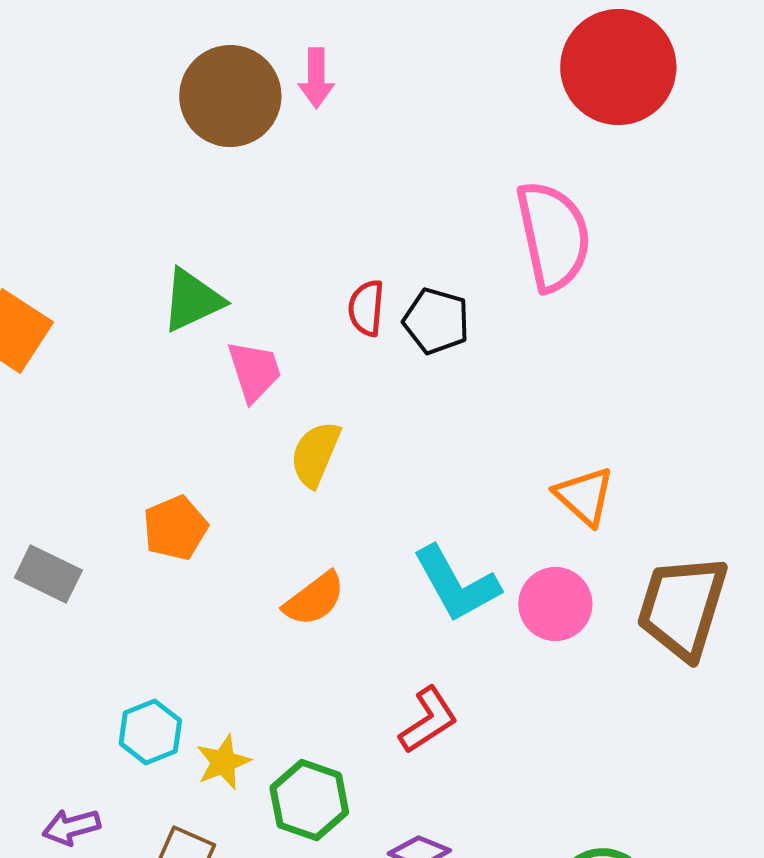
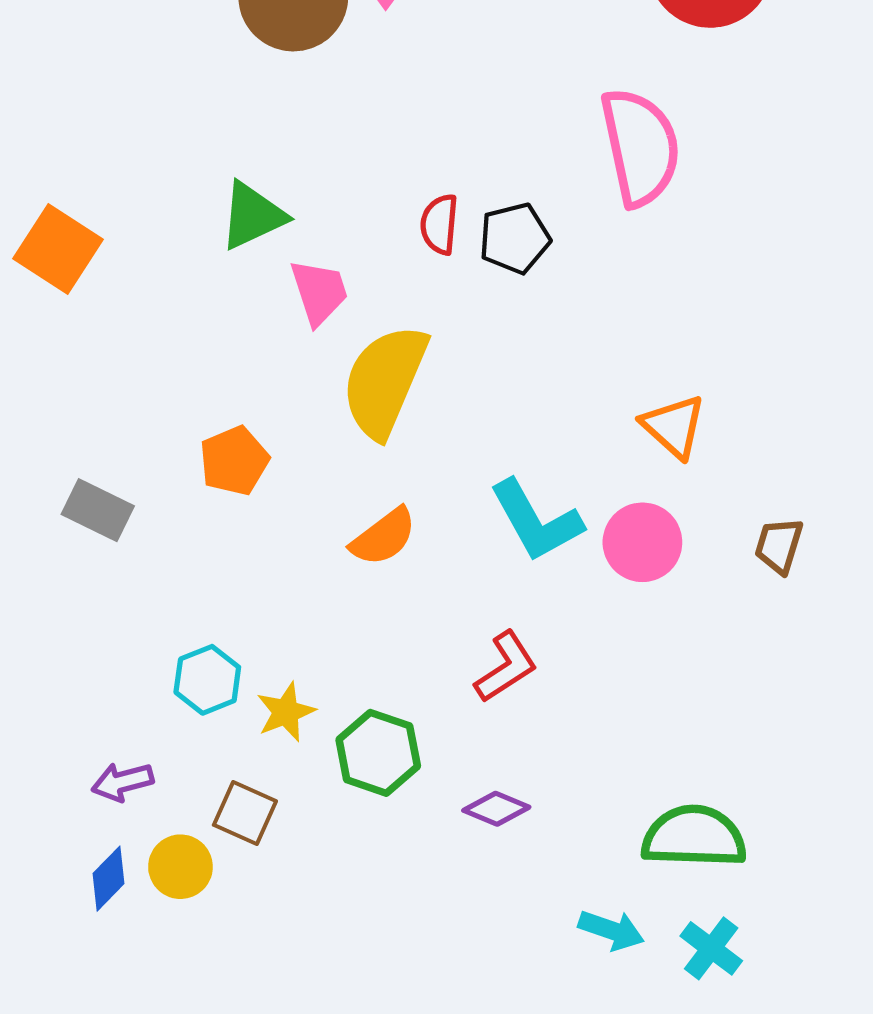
black pentagon: (436, 321) -> (515, 238), turned -30
yellow semicircle: (315, 454) -> (385, 381), size x1.6
brown trapezoid: (682, 607) -> (779, 546), size x0.5

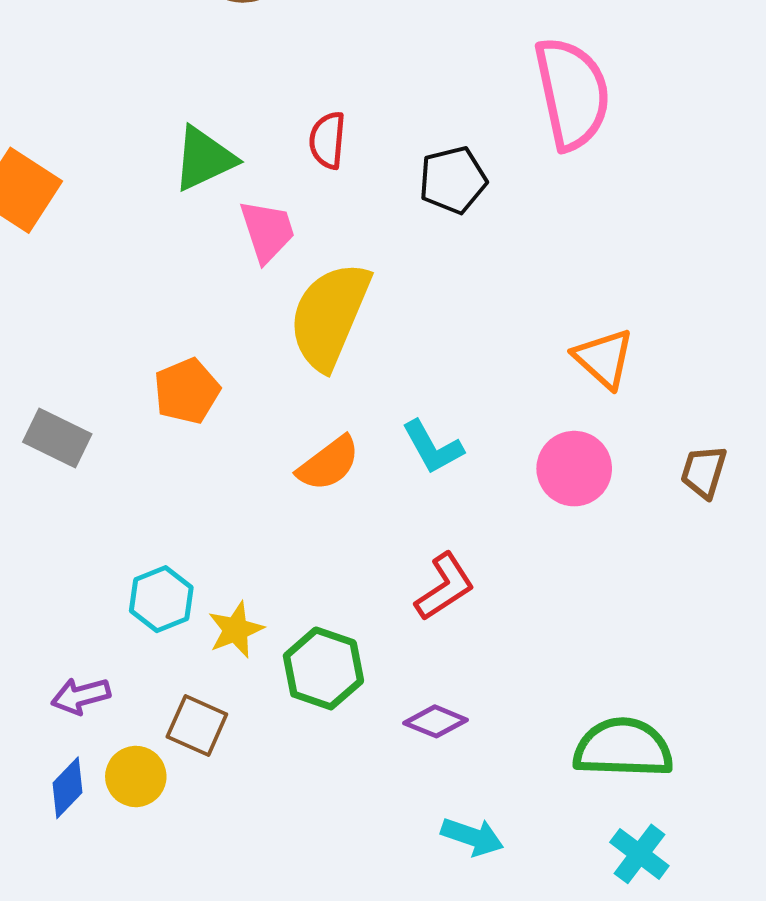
red semicircle: (439, 224) -> (327, 140), moved
cyan L-shape: (536, 521) -> (432, 447), moved, size x0.7
cyan arrow: (611, 930) -> (472, 837), moved

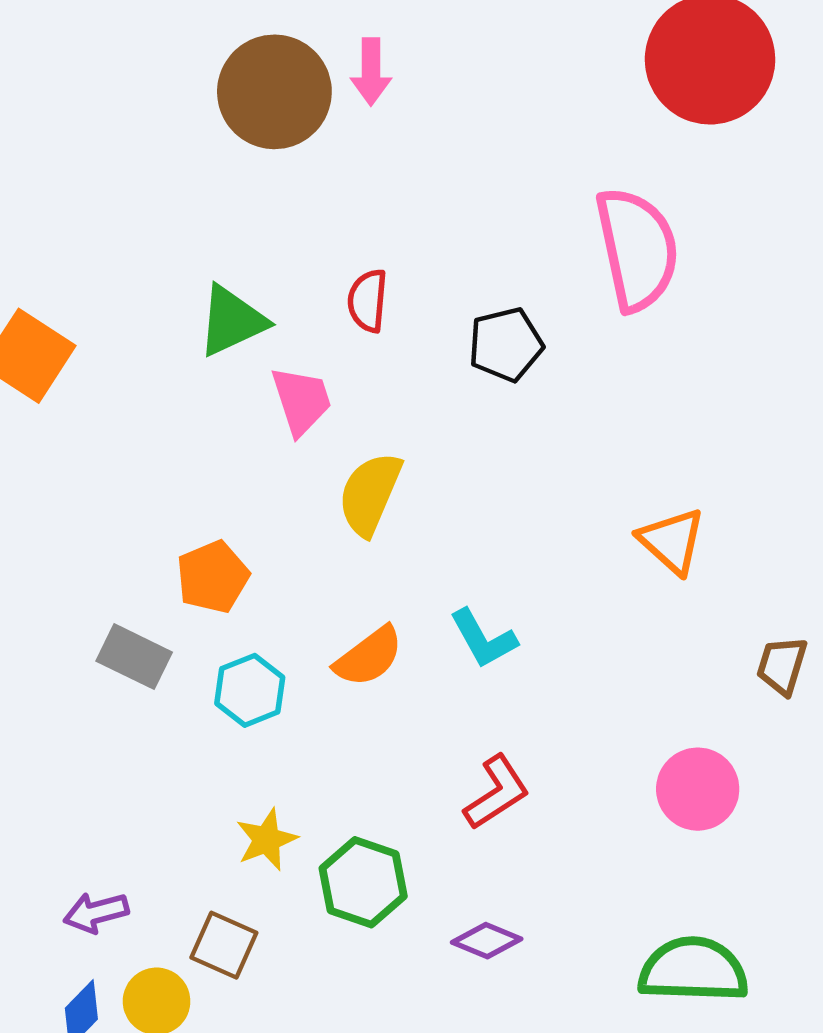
yellow semicircle: (330, 316) -> (370, 494), size x0.7
gray rectangle: (57, 438) -> (134, 657), moved
pink circle: (574, 469) -> (698, 789), moved
cyan hexagon: (161, 599) -> (250, 690), moved

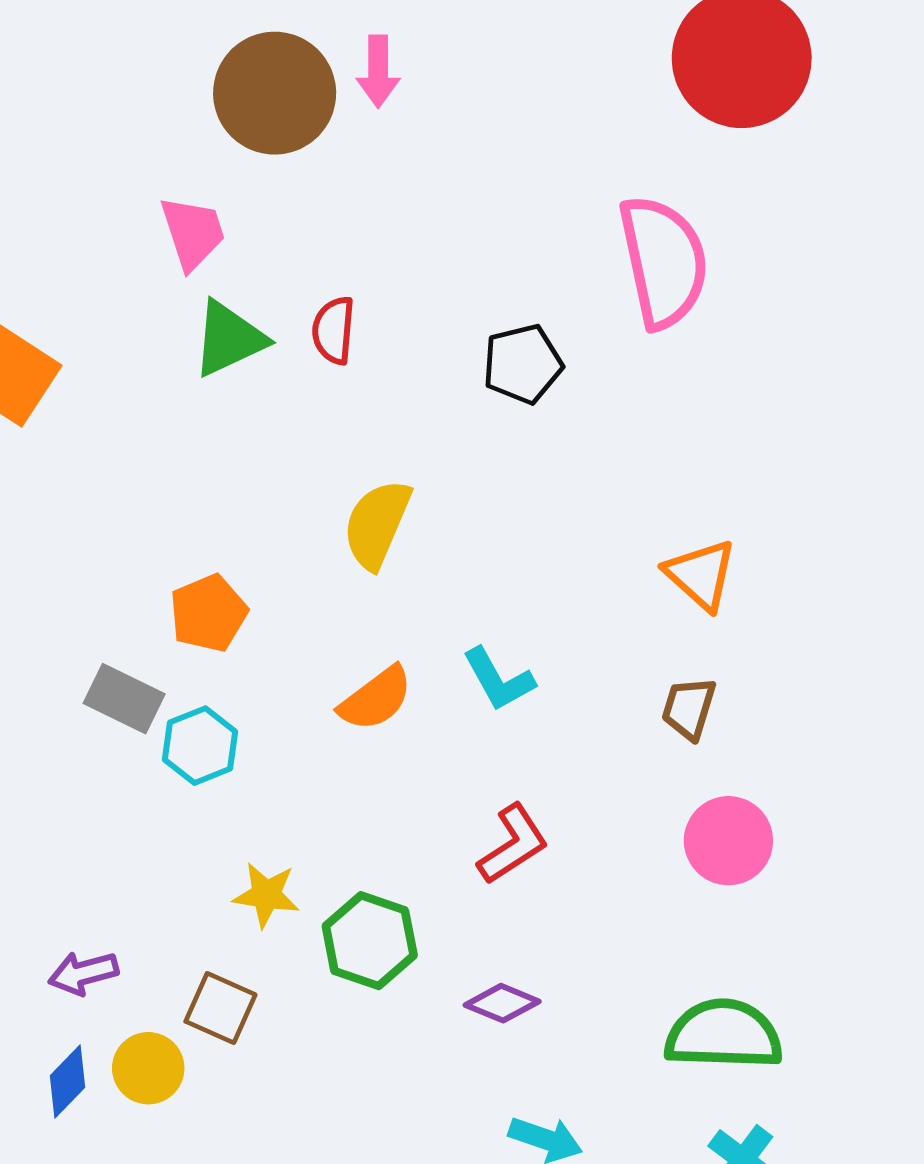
red semicircle: (368, 301) -> (334, 330), moved
pink trapezoid: (301, 401) -> (193, 233), moved
brown trapezoid: (782, 666) -> (689, 708), moved
cyan hexagon: (250, 690) -> (200, 746), moved
yellow star: (267, 840) -> (266, 895), turned 30

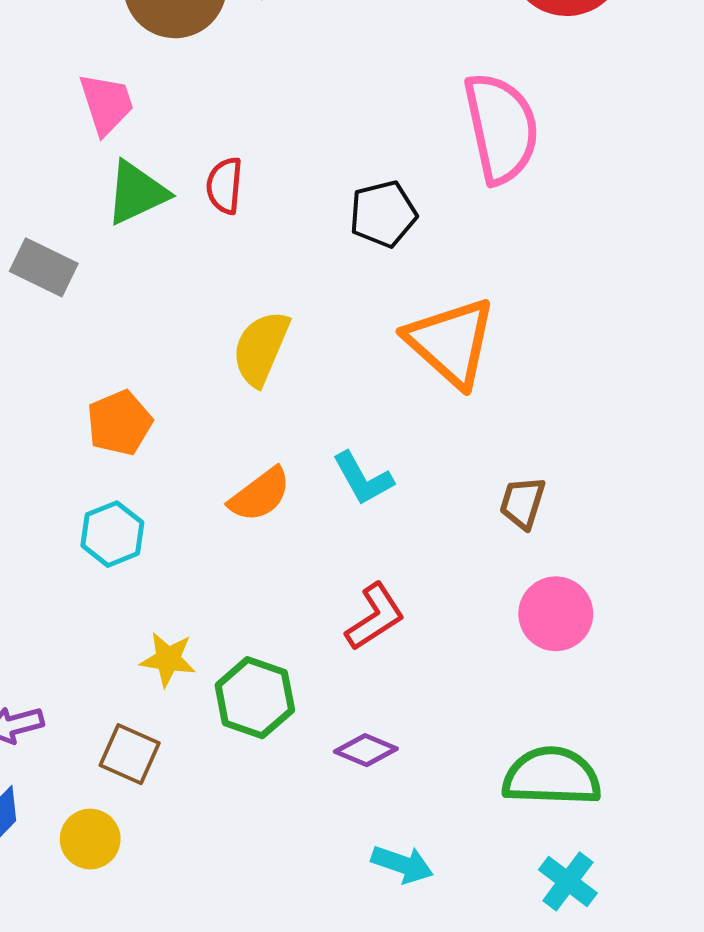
orange triangle: (701, 575) -> (451, 342), moved, size x1.5
gray rectangle: (124, 699) -> (44, 267), moved
yellow circle: (148, 1068) -> (90, 839), moved

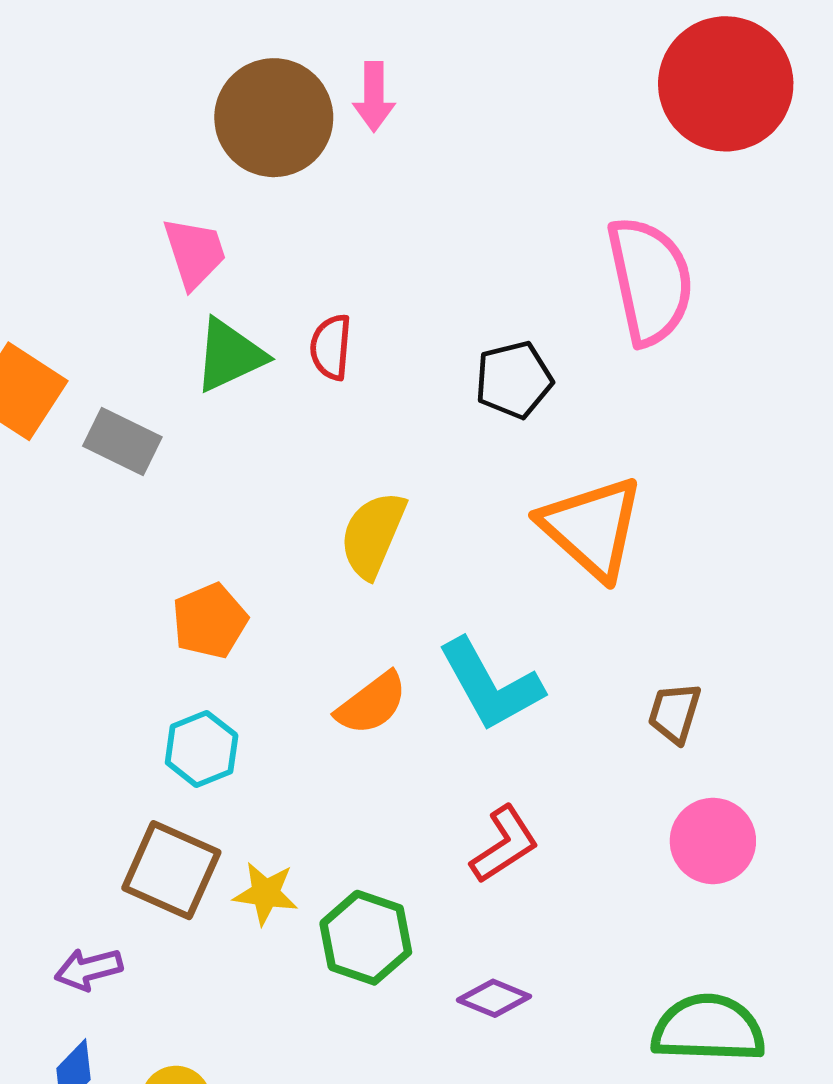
cyan L-shape: (363, 478) -> (490, 685), size x1.5
brown square: (130, 754) -> (171, 870), moved, size x1.4

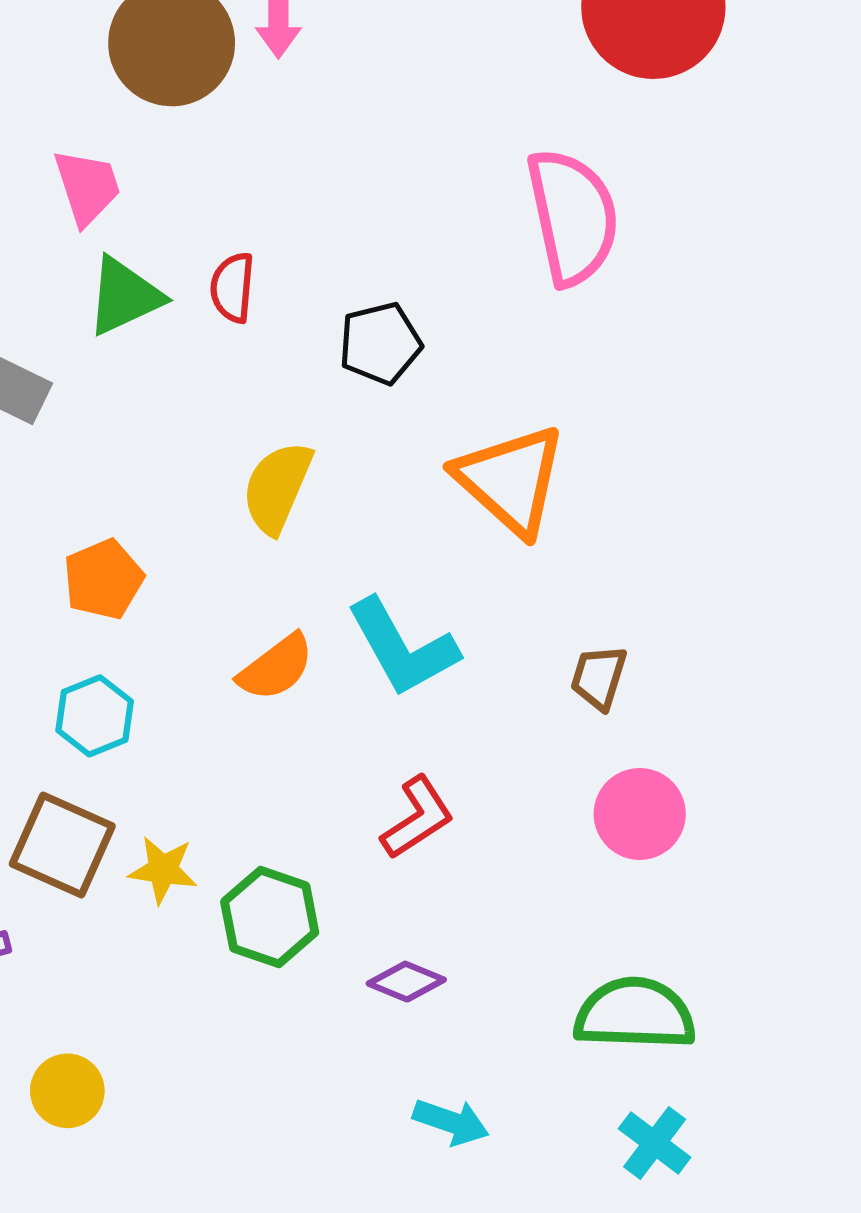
black pentagon: (514, 380) -> (380, 343), moved

